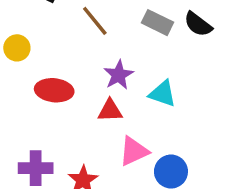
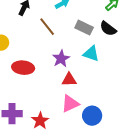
cyan triangle: (163, 94) -> (91, 54), moved
red triangle: (110, 111) -> (69, 80), moved

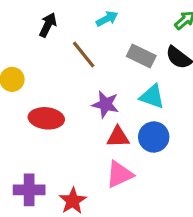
purple star: (61, 59) -> (105, 104), turned -30
blue circle: (92, 116) -> (154, 137), moved

